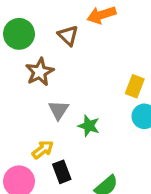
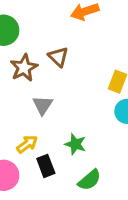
brown triangle: (68, 35) -> (58, 57), moved
green star: (89, 126) -> (75, 144), moved

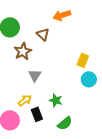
brown triangle: (58, 57) -> (43, 34), moved

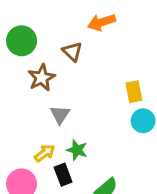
yellow rectangle: (83, 60) -> (134, 92), turned -32
green star: (56, 100) -> (77, 150), moved

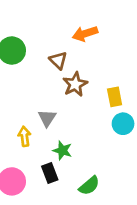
brown star: (42, 78) -> (75, 84), moved
yellow arrow: (45, 153) -> (24, 136), moved, turned -60

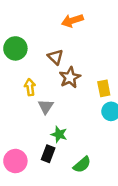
orange arrow: (85, 34) -> (72, 21), moved
yellow arrow: (24, 136) -> (30, 87), moved
black rectangle: (50, 173) -> (48, 154), turned 42

